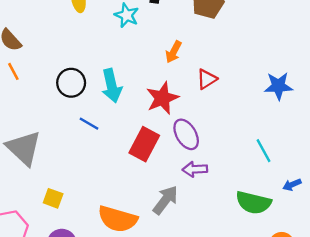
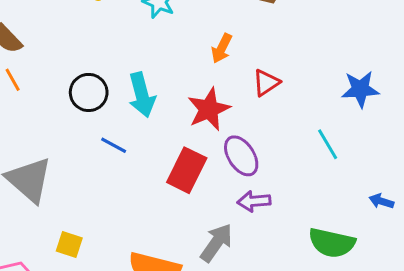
cyan line: (263, 151) -> (328, 144), moved
blue arrow: (292, 185) -> (381, 201), moved, turned 42

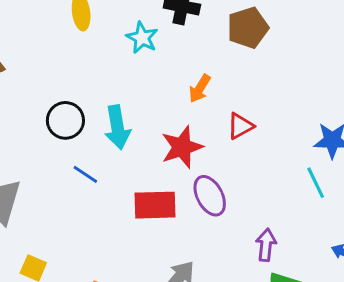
cyan line: (328, 144) -> (316, 183), moved
red rectangle: (187, 170) -> (155, 205), turned 57
purple arrow: (254, 201) -> (266, 245), moved, turned 96

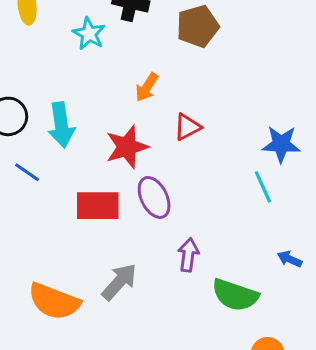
purple arrow: (266, 245) -> (188, 255), moved

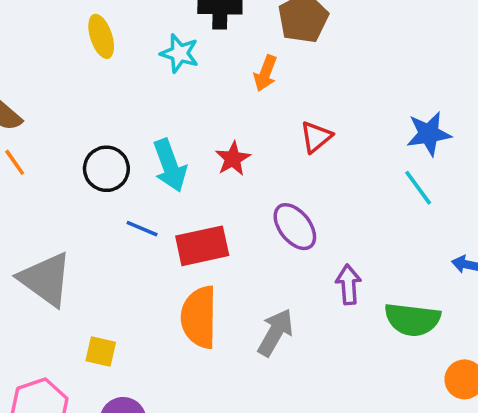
orange arrow: (147, 87) -> (265, 73), moved
red star: (127, 147) -> (233, 159), moved, size x0.7
red rectangle: (98, 206) -> (202, 246), moved
orange semicircle: (54, 301) -> (199, 317), moved, turned 82

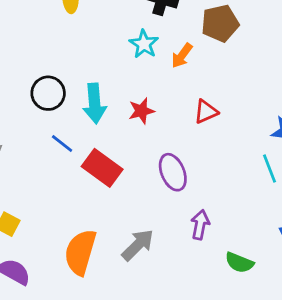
cyan star: (179, 53) -> (144, 44), moved
red rectangle: (202, 246) -> (102, 168), turned 33
orange semicircle: (199, 317) -> (80, 252), moved
green semicircle: (412, 319) -> (239, 263), size x0.7

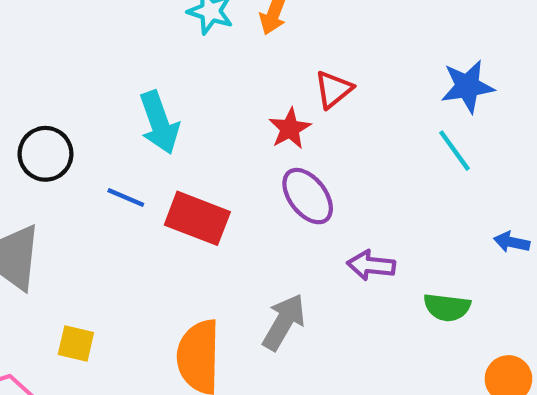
black circle: (48, 93) -> (45, 154), moved
red star: (141, 111) -> (290, 129), moved
purple arrow: (200, 225) -> (371, 265), turned -80

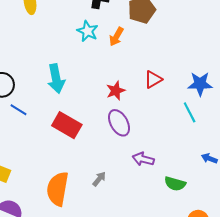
red triangle: (333, 89) -> (153, 79), moved
blue line: (126, 198) -> (19, 110), moved
gray arrow: (284, 322) -> (99, 179), size x0.6

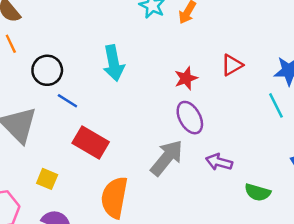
red rectangle: (67, 125) -> (91, 142), moved
gray arrow: (99, 179) -> (167, 158), moved, size x2.0

